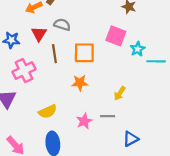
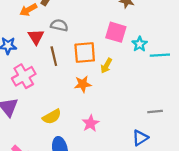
yellow arrow: (120, 93) -> (106, 66), moved
gray line: (108, 116) -> (155, 112), moved

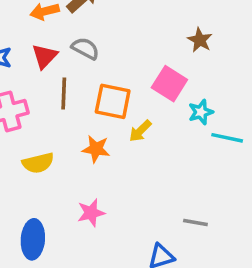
yellow semicircle: (52, 117) -> (38, 163), moved

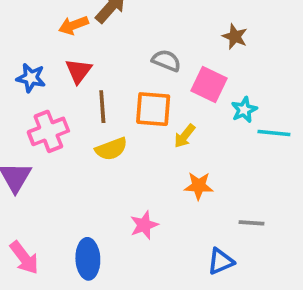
gray semicircle: (85, 48) -> (166, 61), moved
orange star: (96, 149) -> (199, 186), moved
yellow semicircle: (38, 163) -> (111, 149), moved

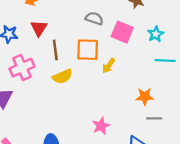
cyan star: (244, 110) -> (156, 34), moved
orange star: (199, 186) -> (145, 97), moved
pink star: (144, 225) -> (101, 126), moved

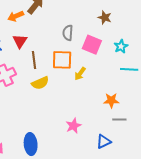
gray semicircle: (94, 18) -> (68, 33), turned -105

